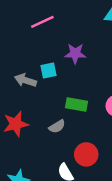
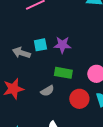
purple star: (75, 54) -> (62, 45), moved
red circle: (86, 154) -> (79, 99), moved

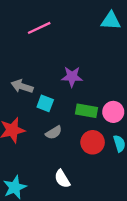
cyan square: (40, 45) -> (45, 103), moved, turned 32
green rectangle: (63, 73) -> (87, 111), moved

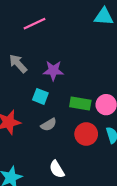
purple star: (72, 77) -> (53, 71), moved
gray arrow: (22, 86) -> (18, 64), moved, turned 30

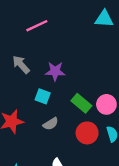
green rectangle: (80, 103) -> (81, 103), turned 30

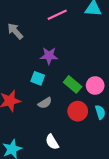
pink line: (37, 26) -> (57, 15), moved
gray arrow: (21, 64) -> (15, 31), moved

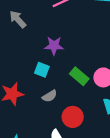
red circle: (78, 111) -> (73, 117), moved

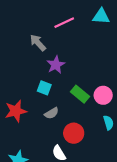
gray arrow: (18, 19) -> (38, 43), moved
purple star: (54, 46) -> (56, 65), turned -30

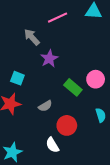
cyan square: (44, 88) -> (17, 78), moved
pink circle: (103, 95) -> (96, 79), moved

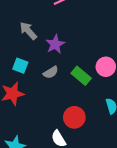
gray arrow: (32, 37) -> (28, 31), moved
gray semicircle: (45, 106) -> (51, 72), moved

